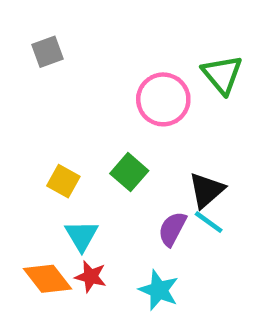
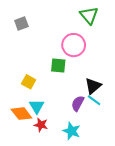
green triangle: (222, 74) -> (89, 15), moved
green square: (129, 172) -> (58, 65), moved, turned -35
orange diamond: (47, 279) -> (21, 114), moved

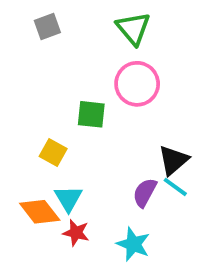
green triangle: (89, 15) -> (133, 28), moved
gray square: (21, 24) -> (47, 27), moved
green square: (58, 65) -> (91, 114), moved

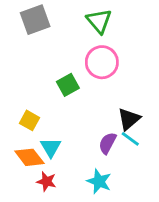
gray square: (47, 27) -> (35, 20), size x1.5
green square: (91, 114) -> (68, 85), turned -35
yellow square: (53, 153) -> (29, 120), moved
red star: (76, 233) -> (47, 181), moved

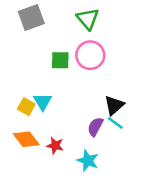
green square: (68, 85) -> (60, 60), moved, turned 30
cyan triangle: (51, 147) -> (43, 102), moved
red star: (47, 181) -> (55, 146), moved

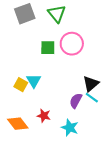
green triangle: (88, 19) -> (57, 14), moved
orange diamond: (26, 139) -> (18, 124), moved

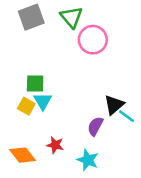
pink circle: (72, 44) -> (93, 40), moved
green square: (48, 48) -> (35, 84), moved
cyan line: (92, 98) -> (127, 116), moved

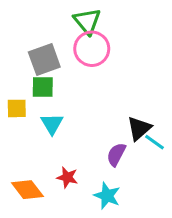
gray square: (31, 17) -> (44, 59), moved
pink circle: (93, 40) -> (92, 49), moved
green square: (35, 84) -> (43, 87), moved
yellow square: (26, 106) -> (17, 108), moved, turned -30

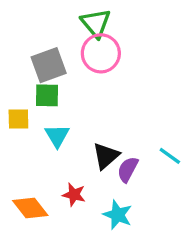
black triangle: (139, 128) -> (106, 156), moved

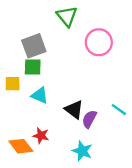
pink circle: (101, 53) -> (99, 42), moved
cyan triangle: (57, 136) -> (40, 95), turned -36
black triangle: (106, 156) -> (74, 110), turned -42
red star: (74, 195) -> (41, 136), moved

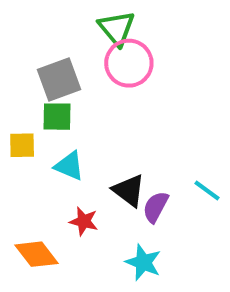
pink circle: (99, 42) -> (129, 63), moved
red star: (41, 136) -> (84, 221), moved

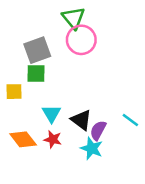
cyan triangle: (69, 166) -> (51, 114), moved, turned 36
orange diamond: (36, 254) -> (23, 139), moved
cyan star: (143, 262) -> (92, 148), moved

